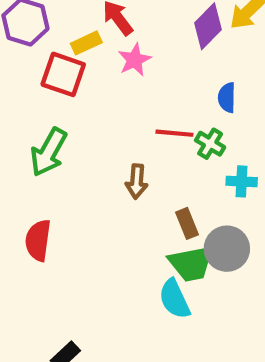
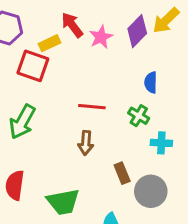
pink star: (135, 60) -> (101, 37), moved
red line: (174, 133) -> (92, 107), moved
green trapezoid: (191, 263) -> (63, 202), moved

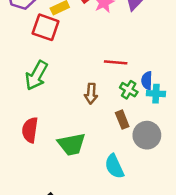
blue semicircle: (151, 82) -> (147, 81), moved
red line: (92, 107) -> (116, 62), moved
green cross: (139, 116) -> (129, 90), moved

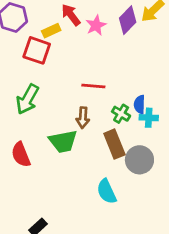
red line: (116, 62) -> (93, 86), moved
brown rectangle: (122, 120) -> (114, 144), size x1.5
red semicircle: (30, 130) -> (21, 155), turned -30
green trapezoid: (72, 144) -> (63, 141), moved

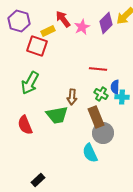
red line: (93, 86) -> (98, 69), moved
gray circle: (139, 160) -> (103, 133), moved

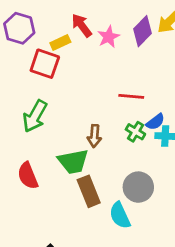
blue semicircle: (115, 87) -> (155, 122), turned -128
brown rectangle: (96, 117) -> (89, 191), moved

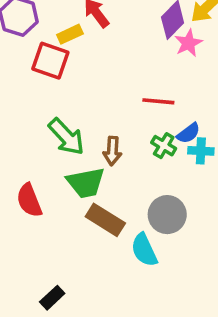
pink star: (109, 37) -> (188, 43), moved
green arrow: (35, 116) -> (66, 137), moved, turned -72
brown rectangle: (89, 191) -> (105, 220), turned -36

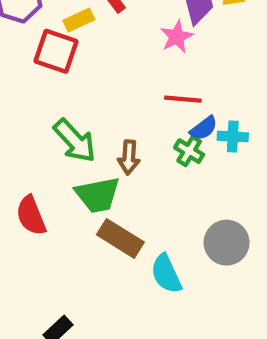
pink star: (188, 43) -> (177, 37), moved
blue semicircle: (188, 133) -> (204, 128), moved
cyan cross: (201, 151) -> (233, 137), moved
gray circle: (167, 215) -> (227, 243), moved

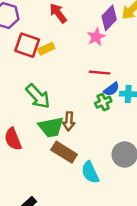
yellow rectangle: (79, 20) -> (46, 49), moved
green cross: (189, 151) -> (103, 102), turned 35
brown arrow: (129, 157) -> (69, 121), moved

